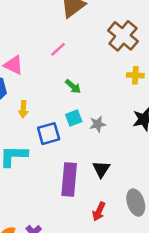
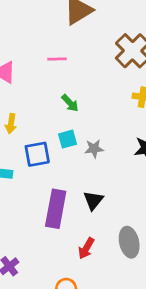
pink line: (58, 49) -> (57, 59), turned 35

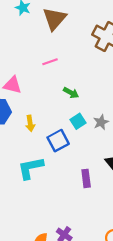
purple rectangle: (56, 209) -> (86, 178), size x0.6

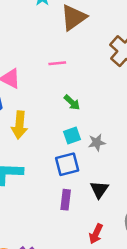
yellow arrow: (30, 123) -> (19, 125), size x1.5
blue square: (58, 141) -> (67, 164), moved

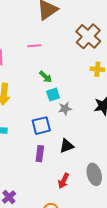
cyan square: (72, 135) -> (53, 94), moved
black triangle: (99, 190) -> (67, 146), turned 35

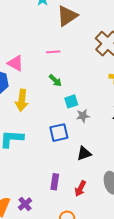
green arrow: (46, 77) -> (55, 80), moved
purple rectangle: (40, 154) -> (55, 182), moved

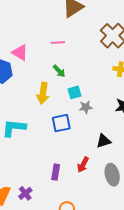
yellow arrow: (22, 100) -> (43, 93), moved
black triangle: (84, 153) -> (103, 141), moved
red arrow: (80, 189) -> (83, 165), moved

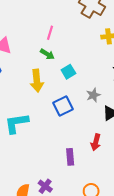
pink line: (58, 42) -> (50, 33), moved, turned -56
gray star: (86, 107) -> (93, 95), moved

